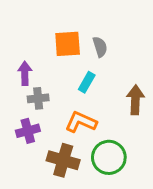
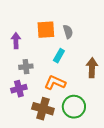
purple arrow: (25, 73) -> (16, 41), moved

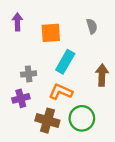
gray semicircle: (68, 32) -> (92, 26), moved
purple arrow: (16, 41) -> (17, 22), moved
cyan rectangle: (59, 56) -> (65, 62), size x1.5

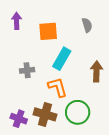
orange L-shape: (61, 92) -> (58, 87), turned 50
purple cross: (21, 98) -> (19, 119), moved, turned 35

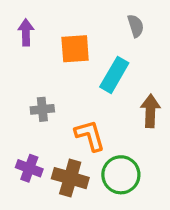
gray semicircle: (87, 25) -> (136, 26), moved
cyan rectangle: (62, 59) -> (114, 75), moved
purple cross: (19, 119) -> (29, 168), moved

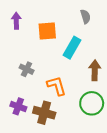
gray cross: (42, 109) -> (27, 69), turned 32
green circle: (121, 175) -> (92, 103), moved

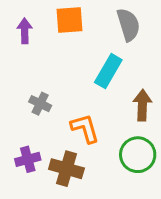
gray semicircle: (85, 17) -> (128, 25), size x1.5
orange square: (47, 31) -> (70, 20), moved
purple cross: (18, 106) -> (28, 159), turned -35

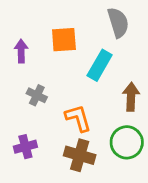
orange square: (70, 20) -> (64, 40), moved
purple arrow: (25, 31) -> (21, 51), moved
brown cross: (66, 169) -> (80, 155), moved

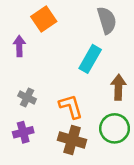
orange square: (64, 40) -> (44, 19), moved, turned -30
gray cross: (37, 95) -> (27, 97), moved

